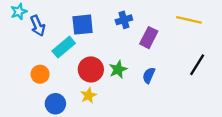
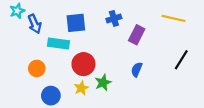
cyan rectangle: (64, 47) -> (58, 43), turned 48
green star: (118, 69) -> (103, 83), moved

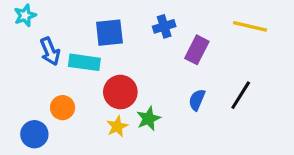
blue arrow: (35, 24) -> (50, 51), moved
black line: (181, 60) -> (241, 95), moved
orange circle: (37, 68) -> (63, 108), moved
blue circle: (51, 96) -> (34, 134), moved

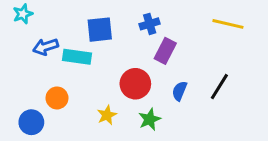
purple rectangle: (197, 50) -> (165, 51), moved
blue arrow: (50, 51) -> (46, 47), turned 95
red circle: (120, 92) -> (135, 84), moved
green star: (148, 119) -> (150, 119), moved

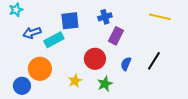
cyan rectangle: (77, 57) -> (54, 40), turned -36
orange circle: (57, 98) -> (40, 69), size x1.5

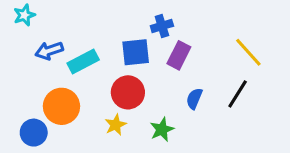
yellow line: (160, 17) -> (248, 52), moved, turned 35
blue square: (70, 21) -> (136, 52), moved
red circle: (95, 59) -> (128, 92), moved

